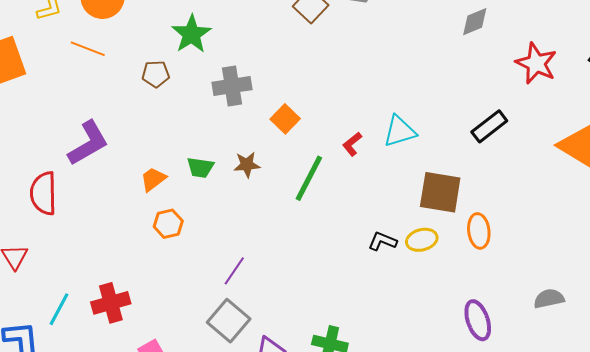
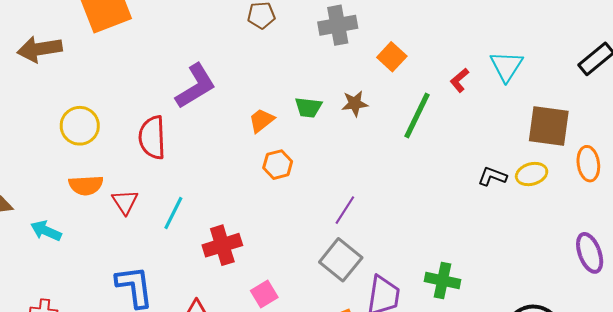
cyan triangle: (400, 131) -> (506, 66), turned -39
cyan line: (59, 309) -> (173, 213), moved

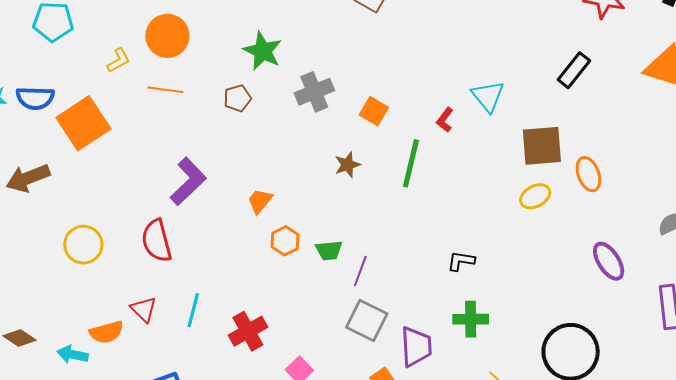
green trapezoid: (308, 107) -> (329, 250), moved
black L-shape: (492, 176) -> (461, 261), moved
orange semicircle: (86, 185) -> (107, 332), moved

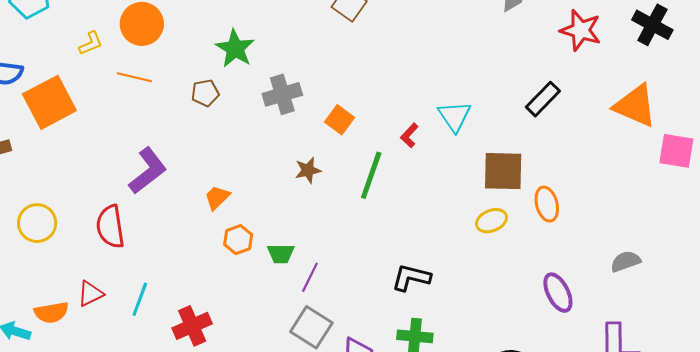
black L-shape: (461, 261) -> (411, 277), size x1.4
red triangle: (144, 309) -> (90, 294), turned 44

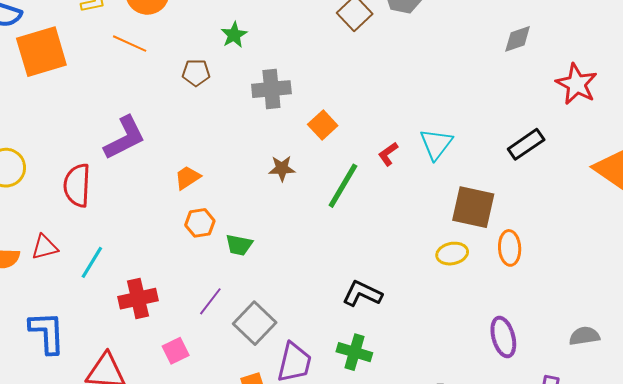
green star: (235, 49) -> (234, 35), size x0.7
gray semicircle: (626, 261) -> (584, 336), moved
purple line: (310, 277) -> (210, 301), moved

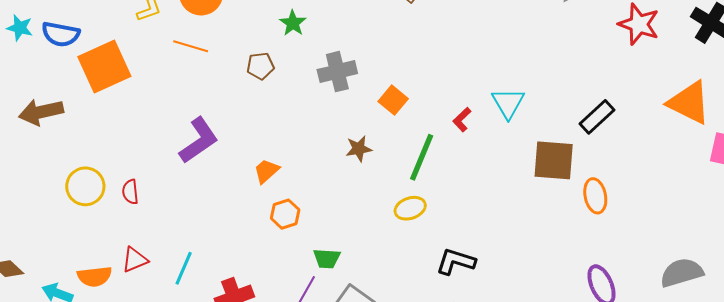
black rectangle: (526, 144) -> (597, 117), moved
red semicircle: (77, 185) -> (130, 192), moved, size x0.6
green trapezoid: (239, 245) -> (327, 258), moved
yellow ellipse: (452, 254) -> (410, 208), moved
gray semicircle: (584, 336) -> (682, 273), size x1.4

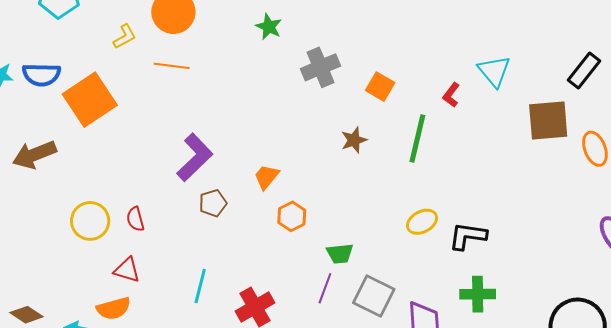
brown pentagon: (260, 66) -> (213, 203), moved
yellow ellipse: (410, 208) -> (422, 222), moved
red triangle: (135, 260) -> (127, 270), moved, turned 48

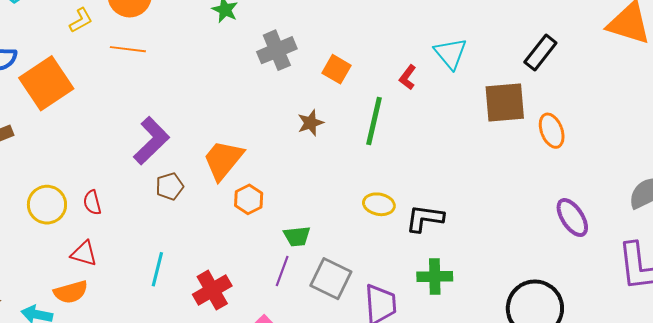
orange trapezoid: (266, 177) -> (223, 160), size x1.6
yellow ellipse: (422, 222) -> (379, 204), turned 40

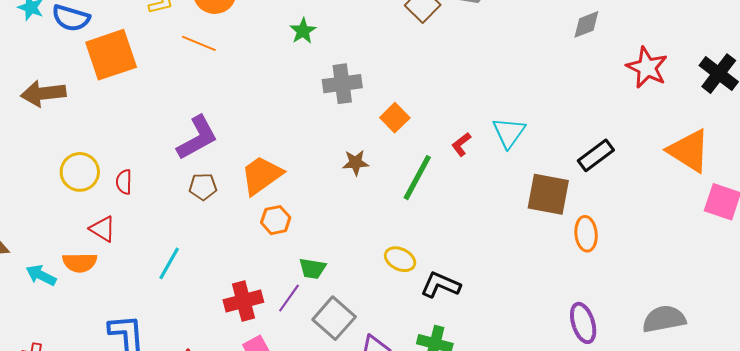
red cross: (212, 290) -> (243, 301), moved

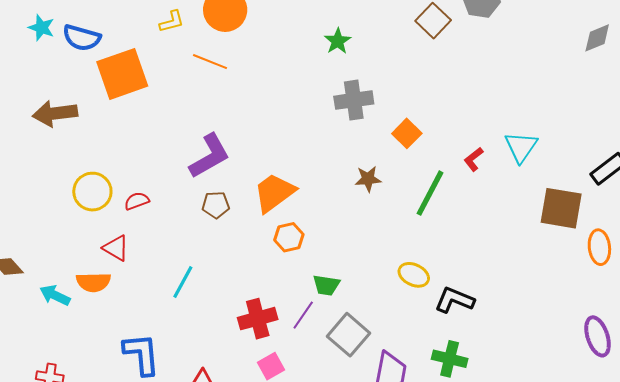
green star: (303, 31) -> (338, 41), moved
red semicircle: (124, 182) -> (137, 201), turned 70

